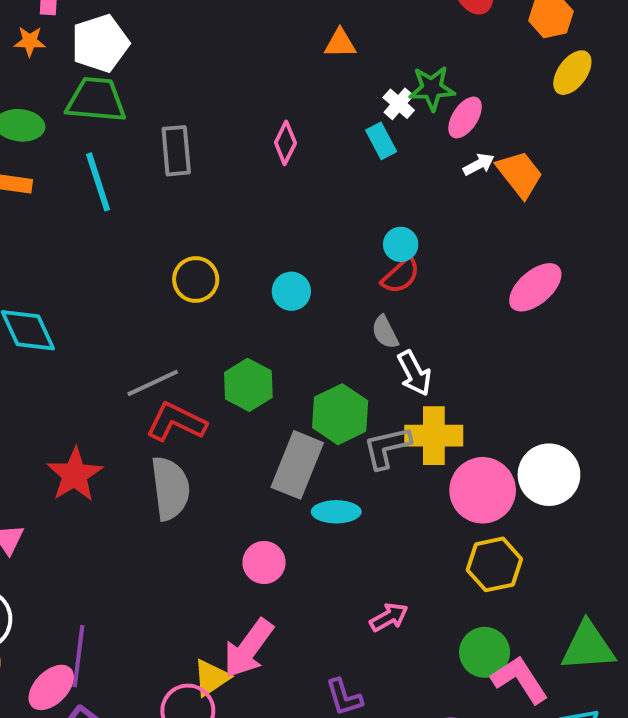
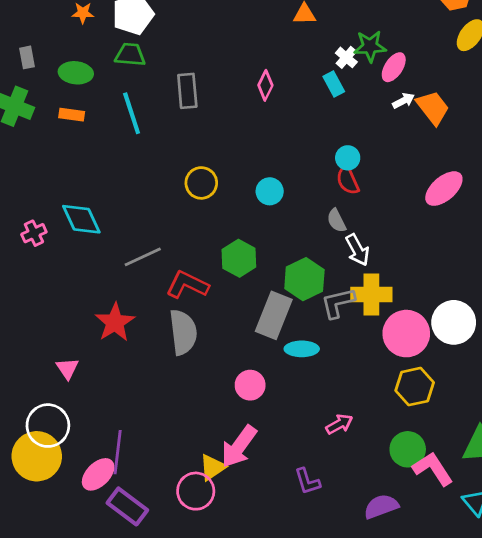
green trapezoid: (96, 100) -> (130, 55), size x0.7
red semicircle: (401, 276) -> (348, 180), turned 108
gray line: (153, 383) -> (143, 257), moved

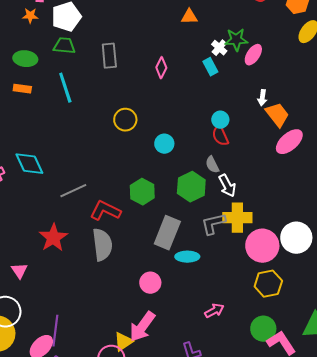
gray rectangle: (187, 91) -> (109, 56), moved
white arrow: (403, 101) -> (262, 98), moved, turned 126
orange trapezoid: (433, 108) -> (277, 115), moved
yellow circle: (201, 183) -> (125, 120), moved
green hexagon: (304, 279) -> (191, 187), moved

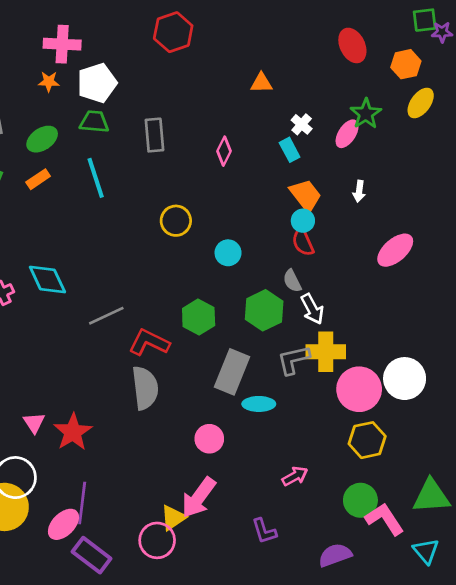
green star: (236, 40) -> (366, 114), moved, turned -30
green ellipse: (25, 59) -> (42, 139), turned -40
orange rectangle: (22, 89) -> (38, 179), turned -42
orange trapezoid: (277, 115) -> (306, 195), moved
red star: (53, 238) -> (73, 432), moved

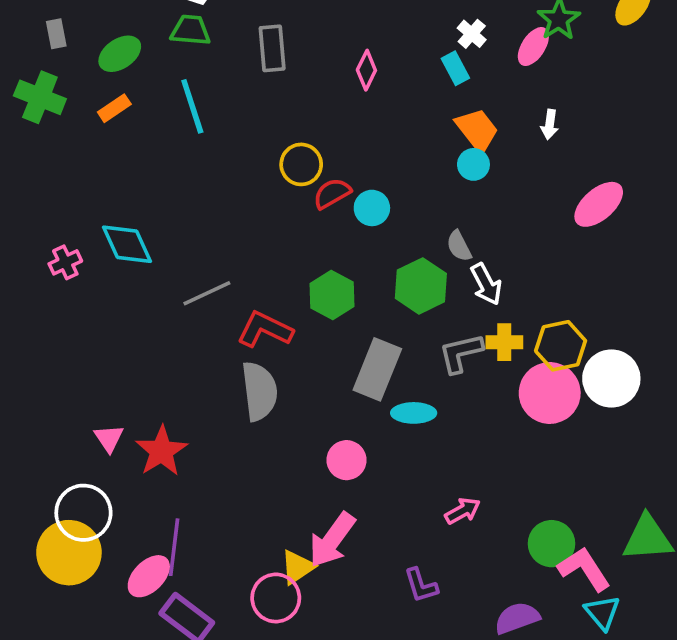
red semicircle: (303, 242) -> (332, 193), moved, turned 84
yellow cross: (326, 352) -> (504, 342), size x0.7
yellow hexagon: (367, 440) -> (561, 346), moved
cyan triangle: (426, 551) -> (602, 613), moved

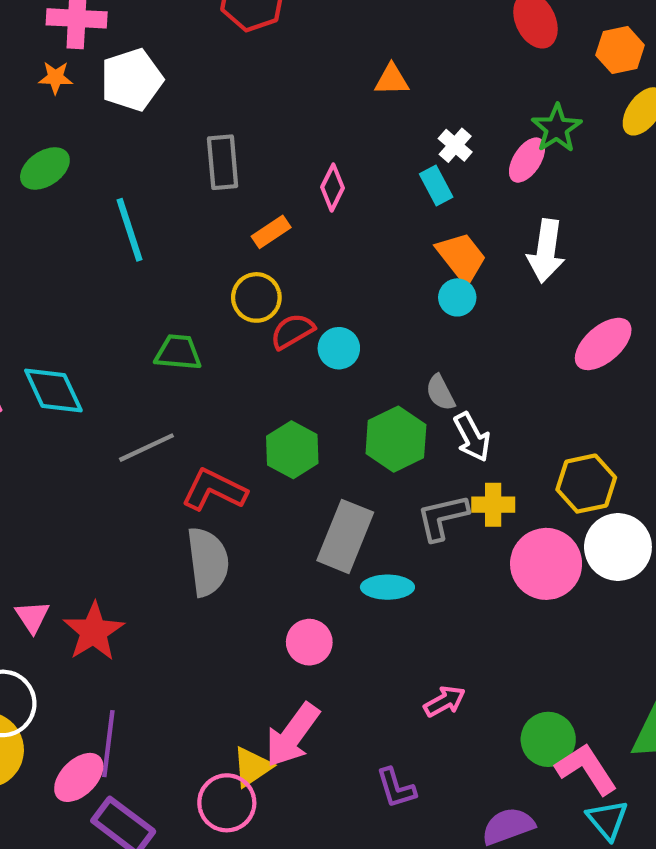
green trapezoid: (190, 30) -> (178, 352), moved
orange rectangle: (114, 108) -> (271, 232), moved
white arrow: (550, 125) -> (546, 251), size x1.8
yellow hexagon: (561, 346) -> (586, 484), moved

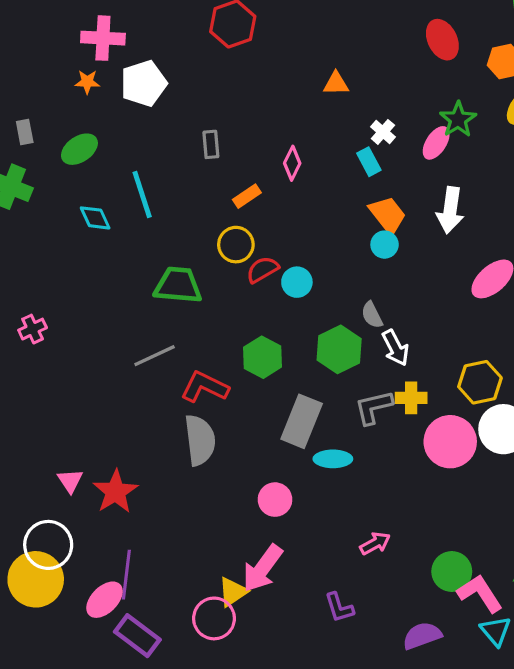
gray rectangle: (223, 162) -> (211, 144), size x0.7
green trapezoid: (178, 352) -> (178, 285), size x1.4
cyan diamond: (53, 391) -> (95, 218), moved, size x0.7

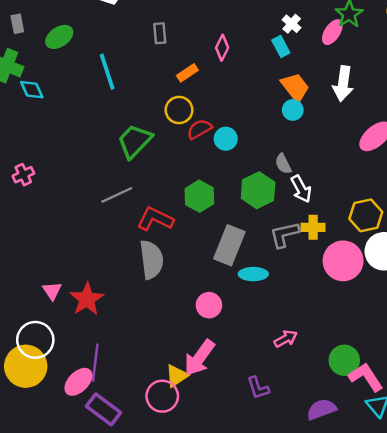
cyan diamond: (95, 218) -> (32, 90), moved
green trapezoid: (178, 285) -> (135, 141), turned -51

